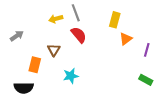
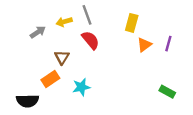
gray arrow: (17, 36) -> (38, 32), moved
purple line: (147, 50) -> (168, 44), moved
orange rectangle: (35, 65) -> (50, 79), moved, turned 42

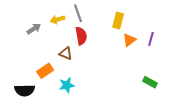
red semicircle: (90, 40) -> (81, 36), turned 30
brown triangle: (62, 57) -> (66, 53), moved, turned -40
cyan star: (81, 87) -> (67, 85), moved

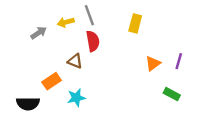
purple line: (151, 39) -> (179, 61), moved
orange triangle: (129, 40) -> (153, 63), moved

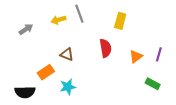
gray arrow: (39, 33) -> (26, 29), moved
red semicircle: (93, 41) -> (106, 48), moved

